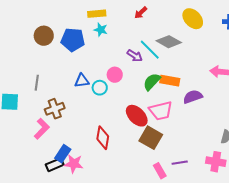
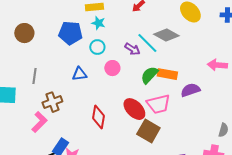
brown circle: (44, 36) -> (24, 33), moved
cyan circle: (100, 88) -> (97, 47), moved
red diamond: (103, 138) -> (98, 117), moved

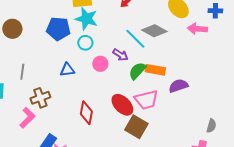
cyan star: (98, 23) -> (86, 19), size x1.6
purple arrow: (132, 49) -> (120, 55), moved
pink arrow: (217, 65) -> (197, 29), moved

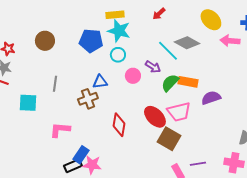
brown cross: (40, 98) -> (88, 99), moved
pink L-shape: (27, 118) -> (60, 130), turned -130

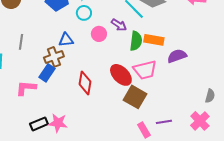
green semicircle: (170, 83) -> (136, 41), turned 144
blue rectangle: (81, 155) -> (47, 73), moved
pink cross: (234, 163) -> (200, 121), turned 36

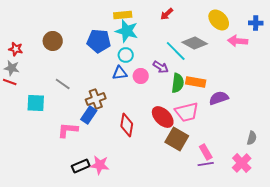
blue triangle: (66, 40) -> (120, 73), moved
gray line: (21, 42) -> (63, 84), turned -63
pink rectangle: (144, 130) -> (206, 152), moved

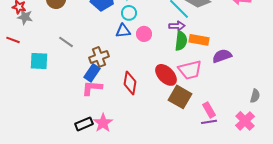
purple arrow: (161, 67) -> (177, 26), moved, turned -35
gray star: (12, 68) -> (25, 17), moved
pink L-shape: (68, 130) -> (92, 88), moved
pink star: (100, 165) -> (103, 123), turned 30

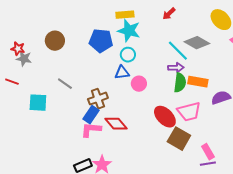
pink circle: (144, 34) -> (139, 84), moved
red diamond: (130, 83) -> (116, 124), moved, turned -50

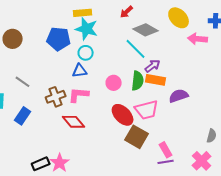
gray diamond: (197, 43) -> (146, 30), moved
purple arrow: (176, 68) -> (153, 66), moved, turned -35
pink circle: (139, 84) -> (114, 83), moved
blue rectangle: (91, 115) -> (23, 116), moved
pink L-shape: (91, 130) -> (79, 95), moved

